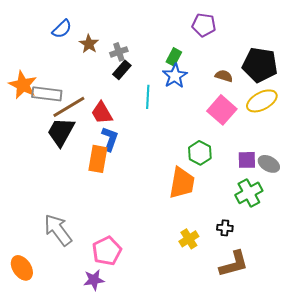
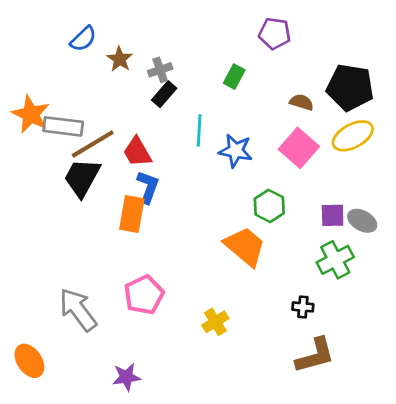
blue star: (175, 76) -> (236, 151), moved, turned -30
orange trapezoid: (182, 183) -> (245, 246), turned -60
yellow cross: (189, 239) -> (215, 322), moved
pink pentagon: (107, 251) -> (144, 295), moved

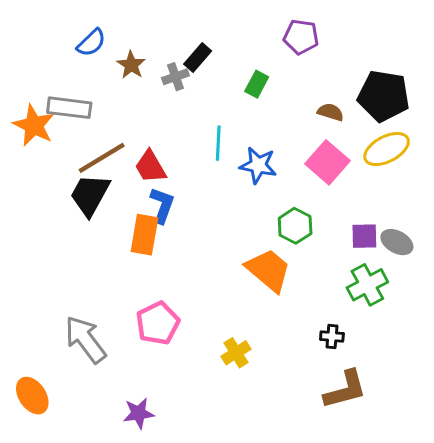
black rectangle: (164, 94) -> (198, 58), moved
gray rectangle: (63, 126) -> (69, 108), moved

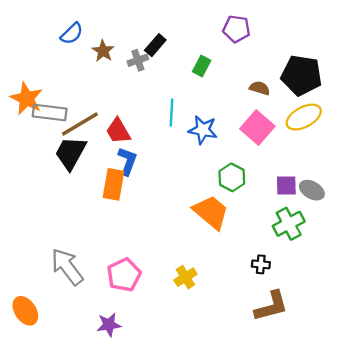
gray rectangle: (69, 108) -> (50, 112), moved
pink pentagon: (158, 323) -> (124, 275), moved

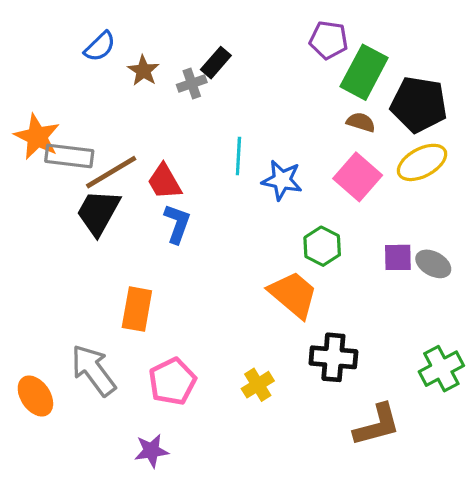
green rectangle: (202, 66) -> (364, 72), moved, size x1.8
orange rectangle: (114, 184) -> (137, 309), moved
green cross: (289, 224) -> (441, 369), moved
black cross: (261, 264) -> (333, 357), moved, size x1.8
orange ellipse: (25, 311) -> (35, 396), moved

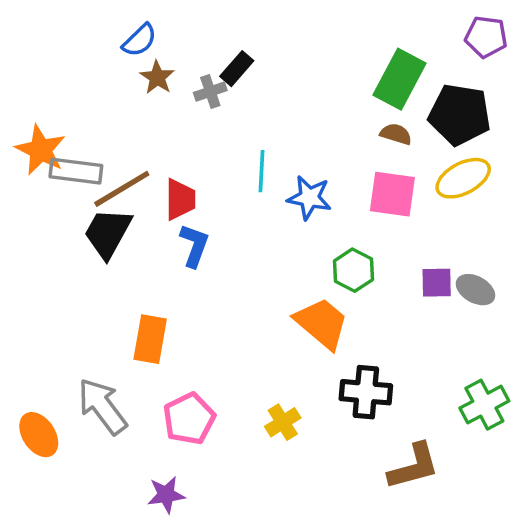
purple pentagon: (329, 40) -> (486, 37), moved
blue semicircle: (100, 46) -> (140, 40), moved
pink square: (358, 177) -> (392, 194), turned -33
red trapezoid: (164, 182) -> (180, 199), turned -150

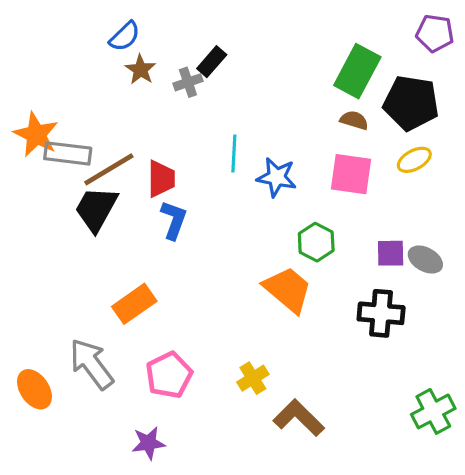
yellow ellipse: (463, 178) -> (414, 160), size x0.7
orange rectangle: (150, 339) -> (134, 304), turned 45
black cross: (366, 392) -> (381, 313), moved
green cross: (484, 405) -> (433, 411), moved
brown L-shape: (414, 466) -> (299, 418), moved, turned -120

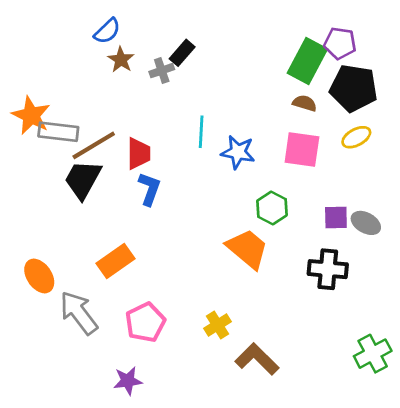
purple pentagon: (435, 33) -> (340, 43), moved
orange ellipse: (34, 389) -> (39, 276), moved

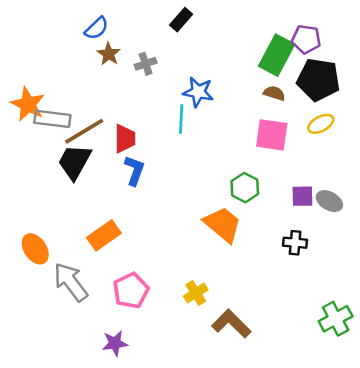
black rectangle: (182, 53) -> (181, 20), moved
blue star: (238, 152) -> (198, 92), moved
black cross: (328, 269) -> (295, 243), size x0.7

